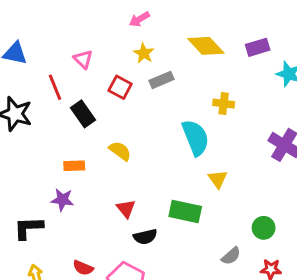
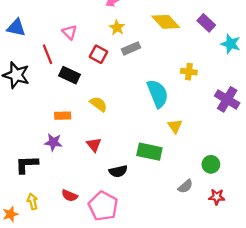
purple rectangle: (258, 47) -> (206, 23), turned 60
yellow cross: (224, 104) -> (189, 72), moved
black rectangle: (83, 114) -> (70, 75), turned -30
red triangle: (126, 209) -> (94, 145), moved

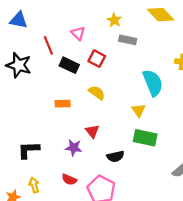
pink triangle: (70, 32) -> (78, 33), moved
gray rectangle: (131, 48) -> (128, 40), turned 35
red square: (98, 54) -> (97, 59), moved
yellow triangle: (175, 126) -> (139, 110), moved
purple star: (53, 142) -> (74, 148), moved

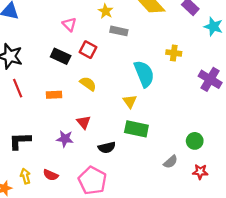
red line: (48, 45) -> (18, 88), moved
red semicircle: (69, 180) -> (51, 175), moved

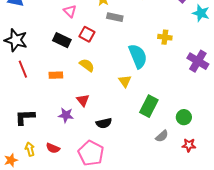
green rectangle: (136, 129) -> (149, 106), moved, turned -75

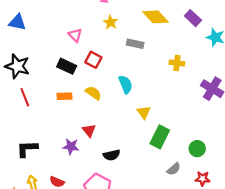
gray rectangle: (115, 17) -> (135, 44), moved
cyan semicircle: (138, 56) -> (125, 84), moved, size x0.7
orange rectangle: (56, 75) -> (64, 96), moved
yellow triangle: (125, 81) -> (144, 112), moved

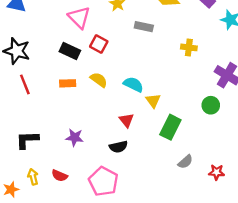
pink triangle: (75, 35) -> (79, 17), size x1.5
cyan semicircle: (125, 84) -> (133, 84), moved, turned -42
red triangle: (89, 130) -> (126, 120), moved
green circle: (197, 149) -> (211, 105), moved

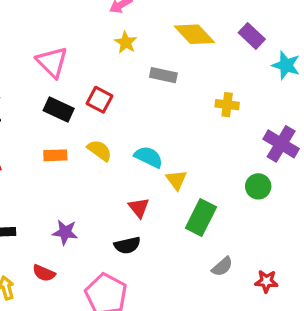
pink triangle: (79, 17) -> (52, 62), moved
red semicircle: (60, 176) -> (44, 273), moved

